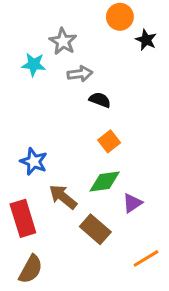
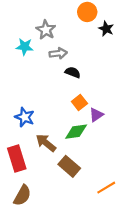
purple triangle: (132, 203) -> (96, 115), moved

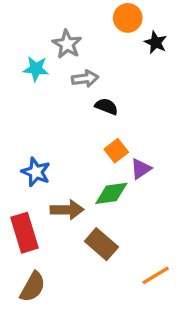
brown arrow: (46, 143) -> (67, 210), turned 140

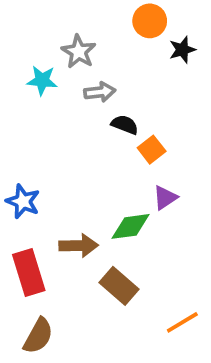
black star: (156, 42) -> (182, 50), turned 30
orange square: (116, 151) -> (152, 150), moved
blue star: (36, 172) -> (23, 201), moved

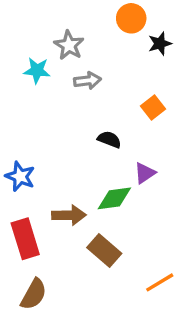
black semicircle: (125, 125) -> (109, 139), moved
orange square: (152, 150) -> (153, 107), moved

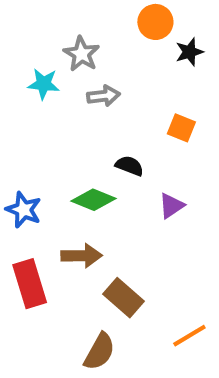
orange square: (153, 107) -> (181, 128), turned -30
green diamond: (114, 198) -> (94, 200), moved, turned 30
brown semicircle: (34, 294) -> (100, 352), moved

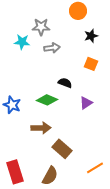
black star: (189, 52) -> (91, 36), moved
gray star: (82, 54) -> (41, 27), turned -30
red rectangle: (30, 284) -> (15, 172), moved

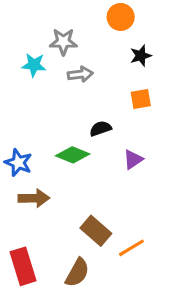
orange square: (91, 64) -> (141, 99), turned -32
black semicircle: (65, 83) -> (100, 128), turned -40
brown arrow: (41, 128) -> (34, 198), moved
orange line: (95, 168) -> (131, 248), moved

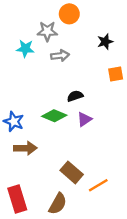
orange circle: (121, 17) -> (69, 14), moved
orange square: (141, 99) -> (116, 74), moved
purple triangle: (133, 159) -> (84, 119), moved

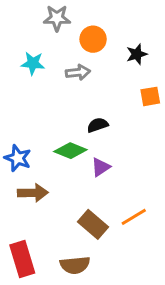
orange circle: (69, 14) -> (93, 39), moved
gray star: (47, 31) -> (57, 18), moved
purple triangle: (84, 119) -> (101, 167), moved
orange line: (98, 185) -> (134, 217), moved
brown semicircle: (58, 204) -> (75, 265), turned 55

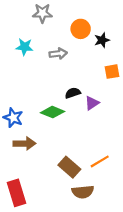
orange circle: (93, 39) -> (81, 29), moved
purple triangle: (101, 167) -> (92, 103), moved
brown semicircle: (75, 265) -> (83, 192), moved

